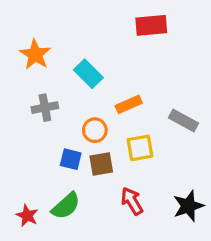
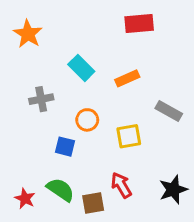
orange star: (35, 54) -> (28, 34), moved
orange rectangle: (129, 104) -> (127, 78), moved
brown square: (101, 164) -> (93, 203), moved
green semicircle: (66, 206) -> (61, 190), turned -104

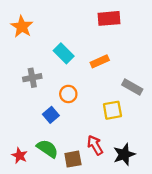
yellow square: (129, 136) -> (112, 110), moved
blue square: (65, 147) -> (51, 115), turned 35
black star: (173, 190) -> (124, 154), moved

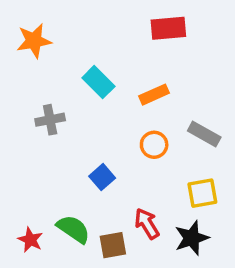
orange star: (22, 27) -> (34, 41), turned 30
orange circle: (68, 94) -> (154, 145), moved
yellow square: (112, 110) -> (202, 193), moved
blue square: (51, 115) -> (102, 177), moved

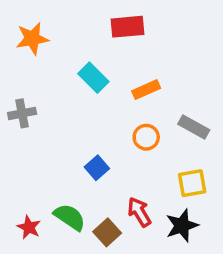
red rectangle: (168, 28) -> (127, 27), moved
gray cross: (50, 120) -> (22, 113), moved
brown square: (113, 245) -> (107, 232), turned -32

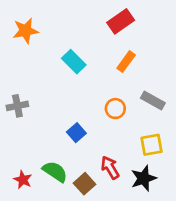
red rectangle: (127, 27) -> (121, 21), moved, turned -30
orange rectangle: (146, 90) -> (126, 62), moved, turned -30
gray cross: (22, 113) -> (17, 106), moved

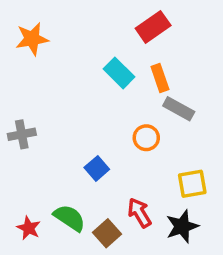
cyan rectangle: (74, 62) -> (119, 73), moved
orange rectangle: (126, 62) -> (160, 78), turned -55
gray rectangle: (153, 100) -> (179, 109), moved

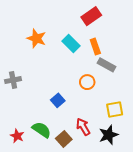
orange star: (32, 39) -> (36, 38), moved, turned 30

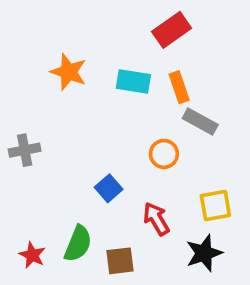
cyan rectangle: (71, 44) -> (133, 81), turned -36
red arrow: (83, 127) -> (156, 219), moved
green semicircle: (42, 130) -> (78, 244), turned 78
brown square: (64, 139) -> (120, 261), turned 35

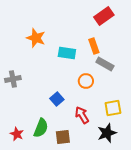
red rectangle: (172, 30) -> (104, 16), moved
cyan rectangle: (133, 81) -> (67, 53), moved

